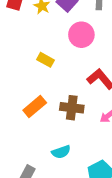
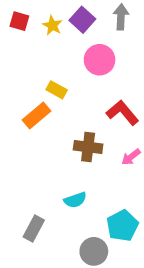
orange rectangle: (35, 106) -> (37, 116), moved

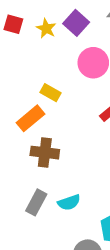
brown cross: (88, 147) -> (45, 153), moved
gray rectangle: (34, 229) -> (36, 202), moved

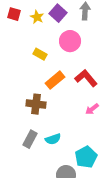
yellow rectangle: (51, 93) -> (40, 54), moved
orange rectangle: (31, 118) -> (55, 80), moved

